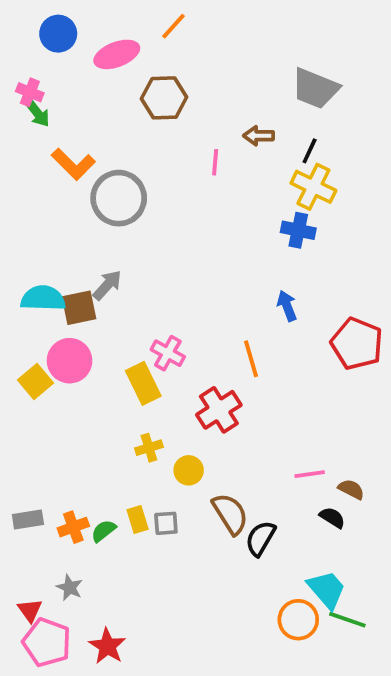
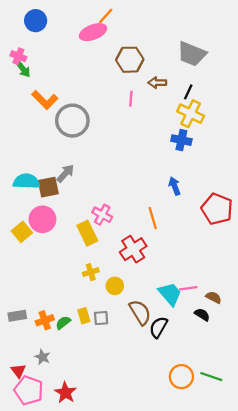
pink ellipse: (117, 54) -> (93, 32), moved
brown hexagon: (164, 98) -> (130, 60), moved
cyan trapezoid: (327, 589) -> (170, 294), moved

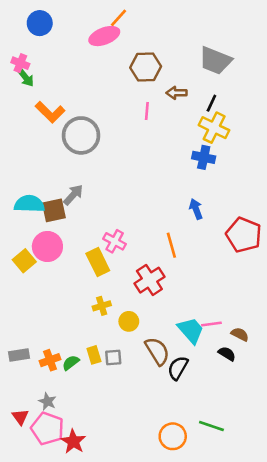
orange circle: (181, 377) -> (173, 436), moved
green line: (211, 377) -> (211, 426), moved
pink pentagon: (29, 390) -> (47, 429), moved

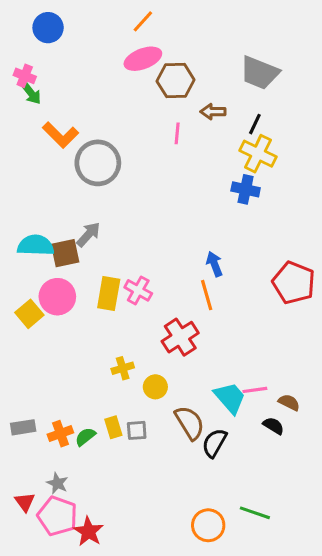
pink ellipse: (104, 36) -> (143, 59), moved
blue arrow: (196, 209) -> (214, 264), moved
yellow rectangle: (98, 262) -> (109, 294), moved, turned 36

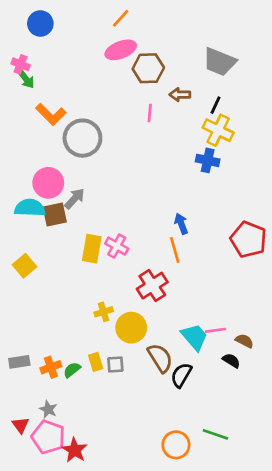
pink circle: (57, 297) -> (48, 183), moved
yellow circle: (155, 387) -> (131, 328), size x1.5

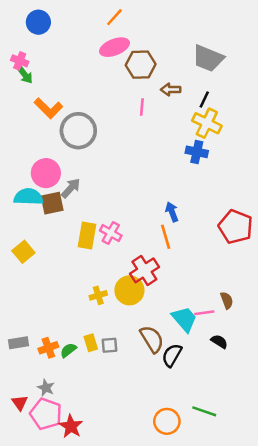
yellow circle: (131, 328) -> (129, 290), moved
brown semicircle: (244, 341) -> (227, 300), moved, turned 42

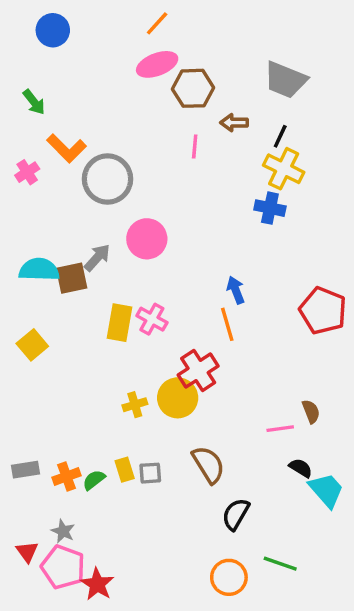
pink cross: (20, 61) -> (27, 172), moved, turned 35
pink circle: (46, 173) -> (147, 239), moved
cyan trapezoid: (184, 319) -> (326, 490), moved
black semicircle: (172, 355) -> (236, 514), moved

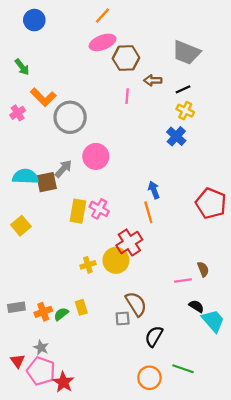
black line: (280, 136) -> (183, 89), turned 40
yellow cross: (284, 169) -> (185, 111), size x0.7
blue cross: (270, 208) -> (176, 136), turned 30
gray square: (150, 473) -> (123, 318), moved

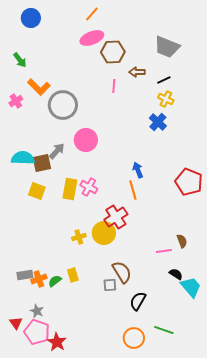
yellow square: (21, 226) -> (37, 191), moved, turned -30
gray rectangle: (16, 307) -> (25, 275), moved

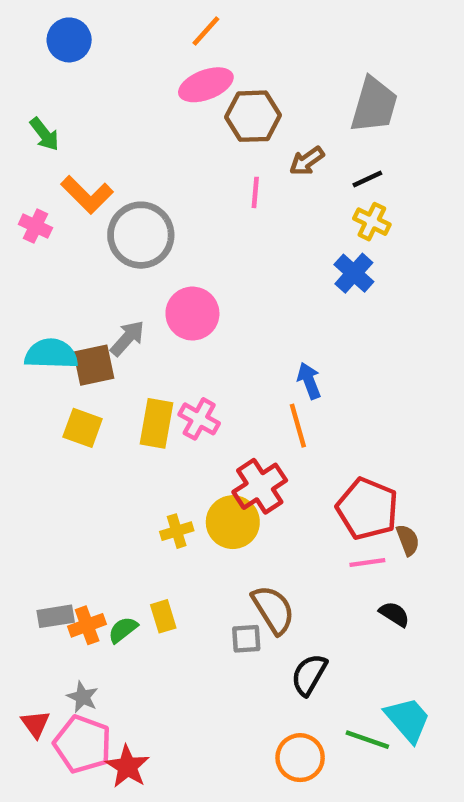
gray trapezoid: (167, 47) -> (374, 105), turned -96
brown arrow: (137, 72) -> (307, 161), turned -35
pink cross: (16, 101) -> (35, 226), turned -32
red pentagon: (189, 182) -> (367, 509), moved
cyan trapezoid: (191, 287) -> (408, 719), moved

